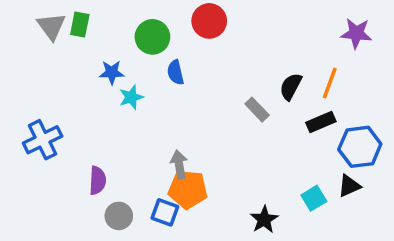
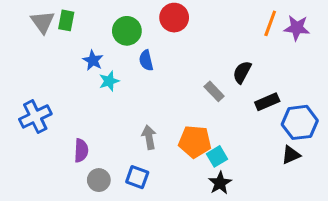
blue star: (112, 72) -> (93, 60), turned 30
orange line: (330, 83) -> (270, 23), moved
orange pentagon: (188, 189) -> (195, 142), moved
cyan square: (314, 198) -> (217, 156), moved

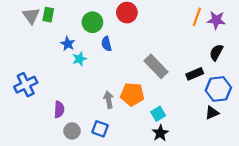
black semicircle: (242, 72) -> (216, 52), moved
gray rectangle: (214, 91) -> (156, 66), size x1.6
orange pentagon: (195, 142) -> (132, 94), moved

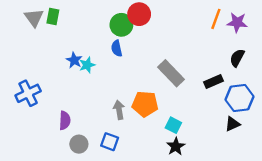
green circle: (92, 22) -> (121, 25), moved
blue star: (68, 44) -> (74, 60), moved
cyan square: (158, 114) -> (173, 125), turned -32

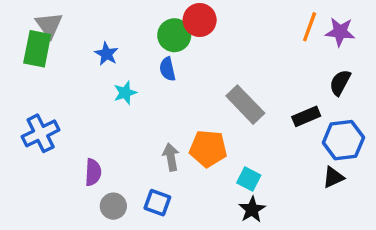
green rectangle: (53, 17) -> (37, 49), moved, size x1.5
blue star: (74, 60) -> (107, 54), moved

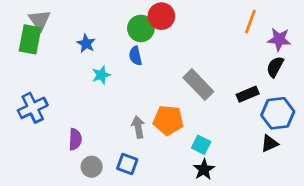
purple star: (340, 32) -> (279, 39), moved

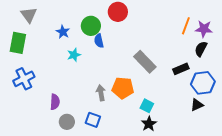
orange line: (250, 22) -> (186, 26), moved
green circle: (141, 28) -> (91, 26), moved
green rectangle: (30, 39) -> (18, 43), moved

